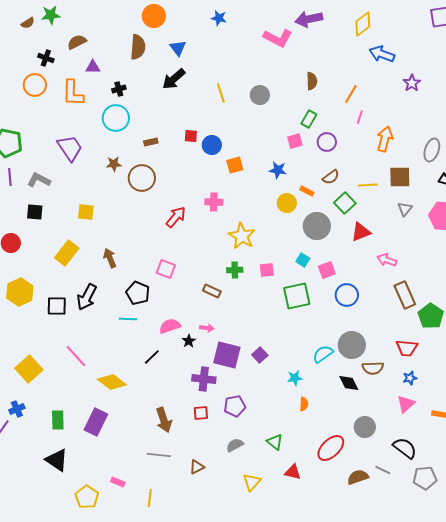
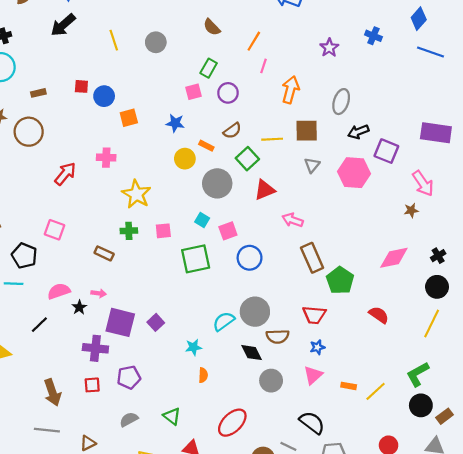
brown semicircle: (312, 81) -> (212, 27), turned 138
purple star: (412, 83) -> (329, 48), moved
gray circle: (365, 427) -> (271, 381), moved

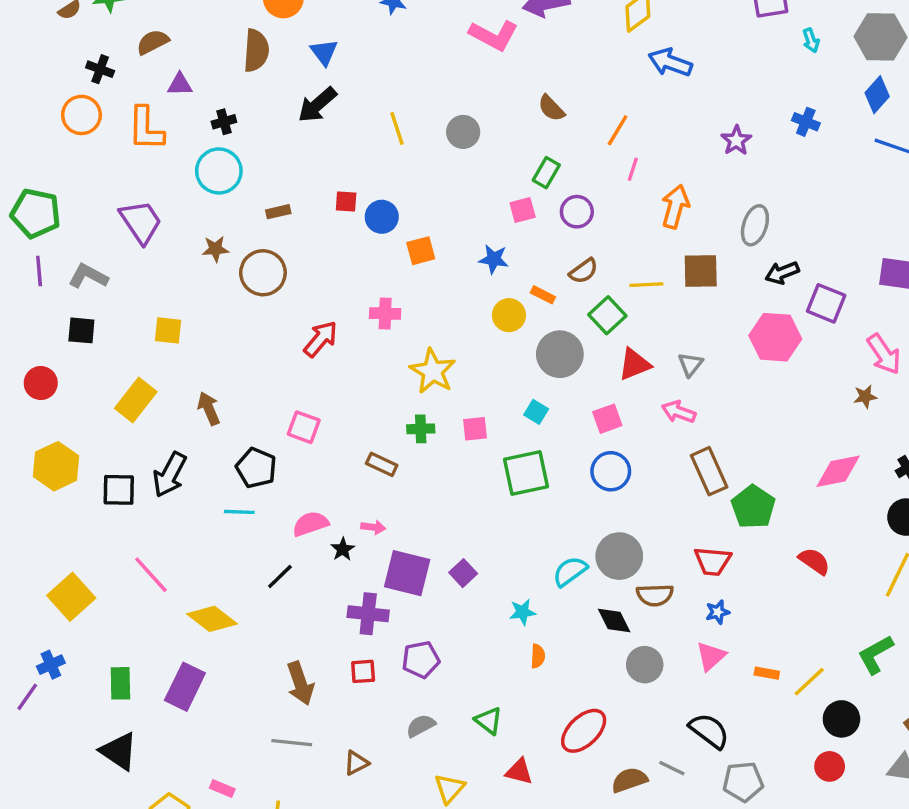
gray triangle: (312, 165) -> (690, 364), moved
pink square: (228, 231) -> (607, 419), moved
black circle: (421, 405) -> (841, 719), moved

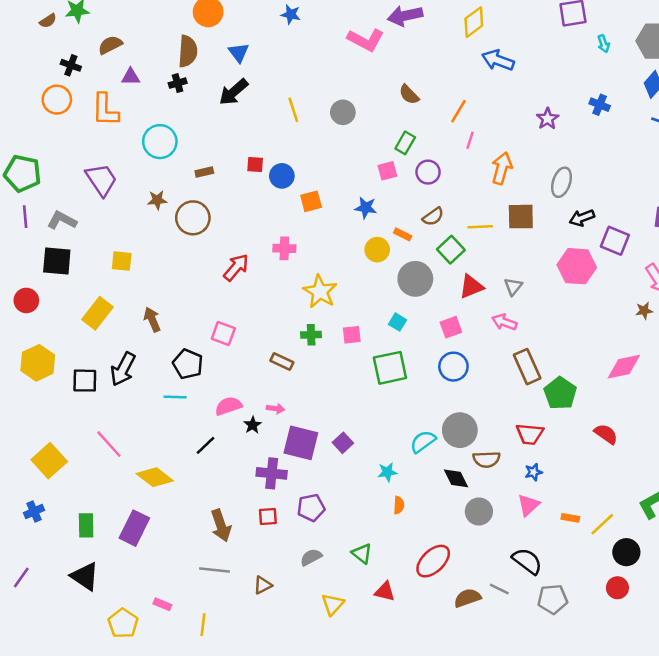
black cross: (224, 122) -> (178, 83), moved
black square: (81, 330) -> (57, 261), size x1.4
purple line: (27, 697) -> (21, 578), moved

